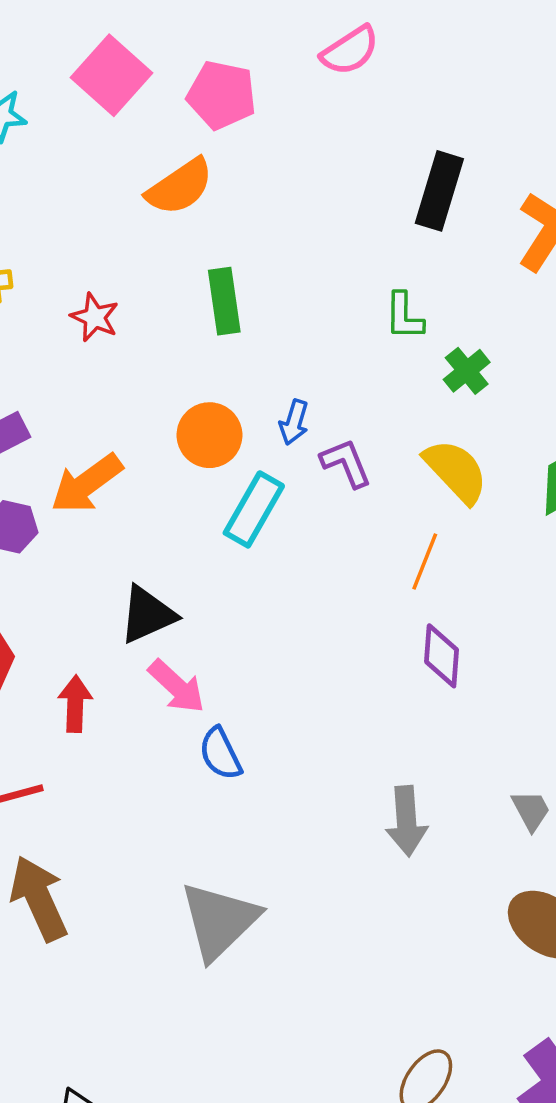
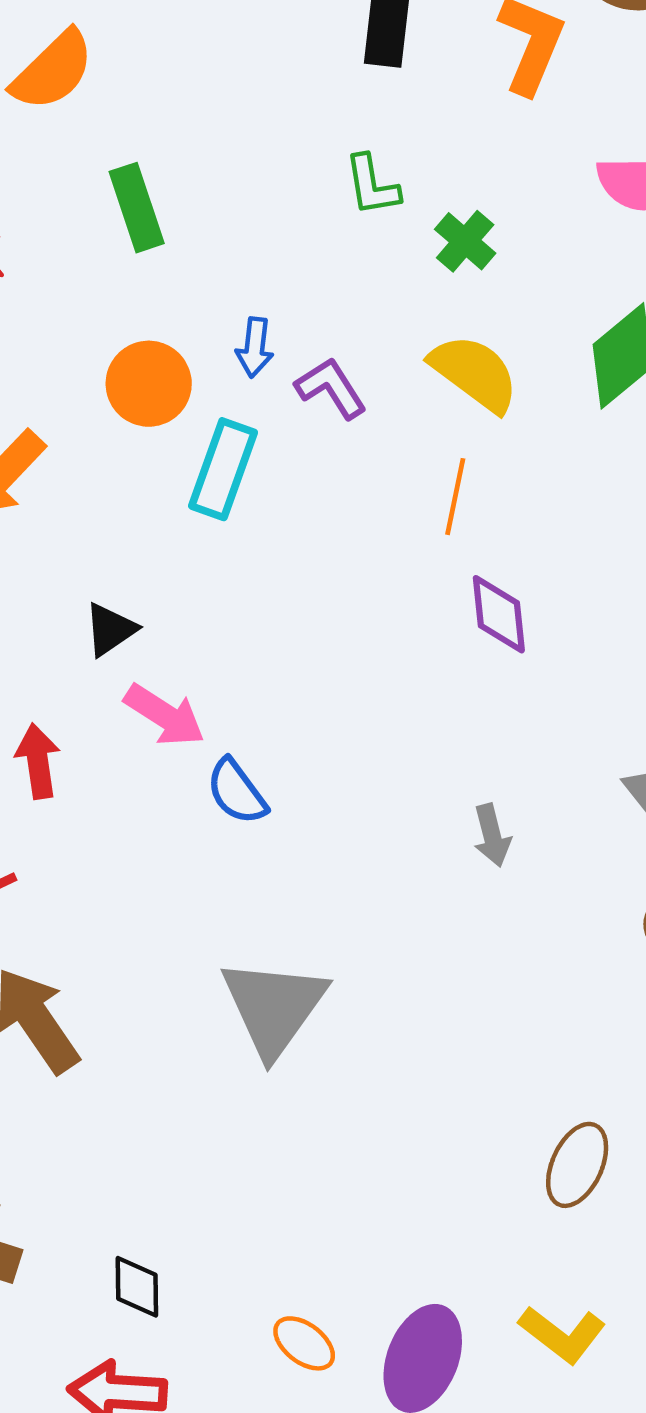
black triangle: (147, 615) -> (110, 629), size x0.7
gray arrow: (406, 821) -> (492, 835), size x0.7

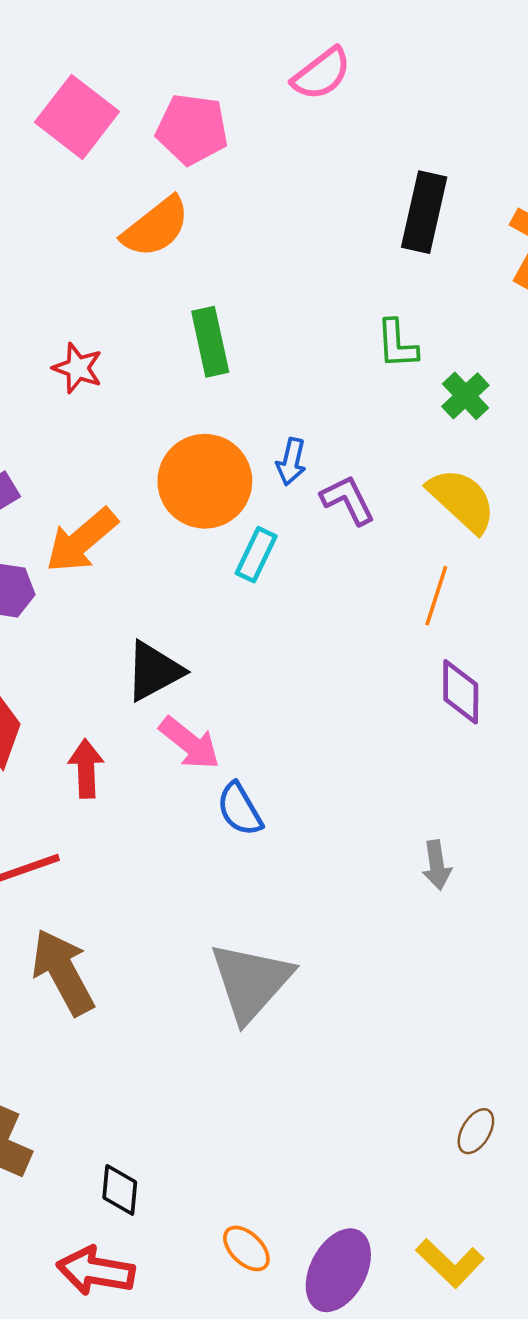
orange circle: (149, 384) -> (205, 481), size x1.4
cyan rectangle: (223, 469) -> (256, 555), size x0.7
black triangle: (110, 629) -> (154, 671), size x1.4
brown ellipse: (577, 1165) -> (476, 1131), size x0.7

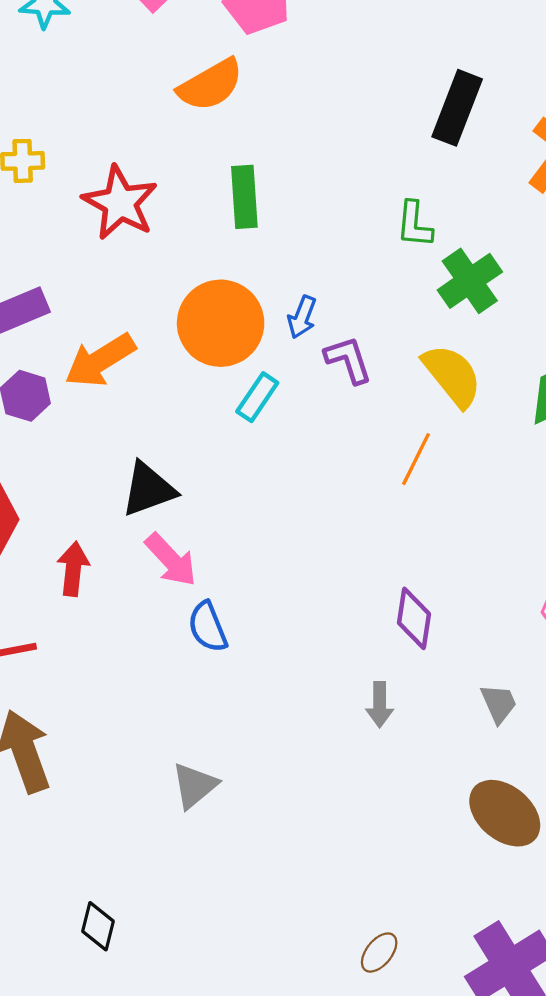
red star: (78, 368) -> (120, 203), size x1.6
green cross: (465, 396) -> (470, 281), size x1.4
purple diamond: (461, 692) -> (414, 618), moved
gray triangle: (251, 982) -> (194, 786), size x0.6
black diamond: (120, 1190) -> (98, 926), moved

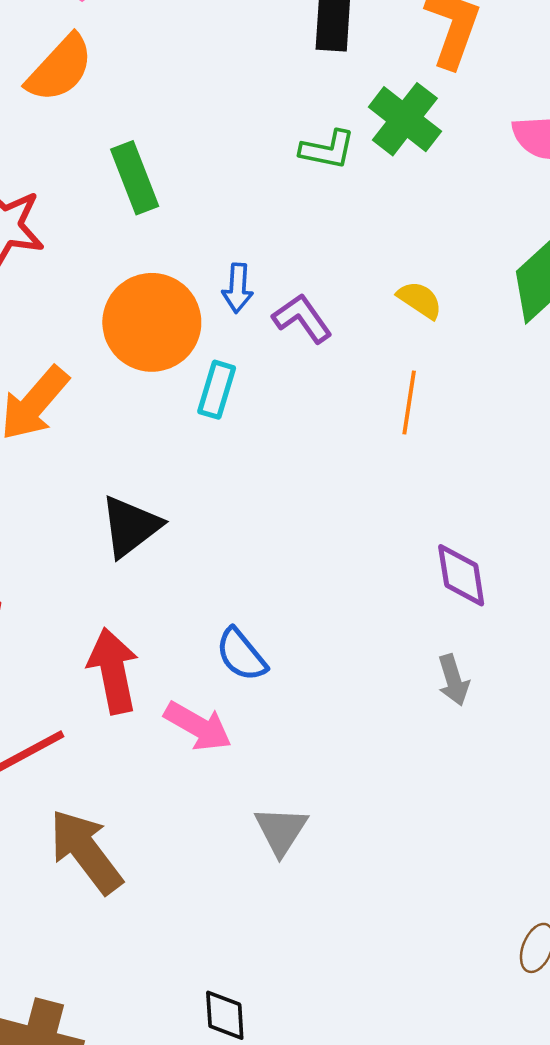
green L-shape: (414, 224) -> (327, 150), turned -66
green cross: (470, 281) -> (405, 119), moved
yellow semicircle: (452, 375) -> (420, 300), size x0.6
pink arrow: (171, 560) -> (198, 726), moved
red arrow: (73, 569) -> (113, 671), moved, size x1.4

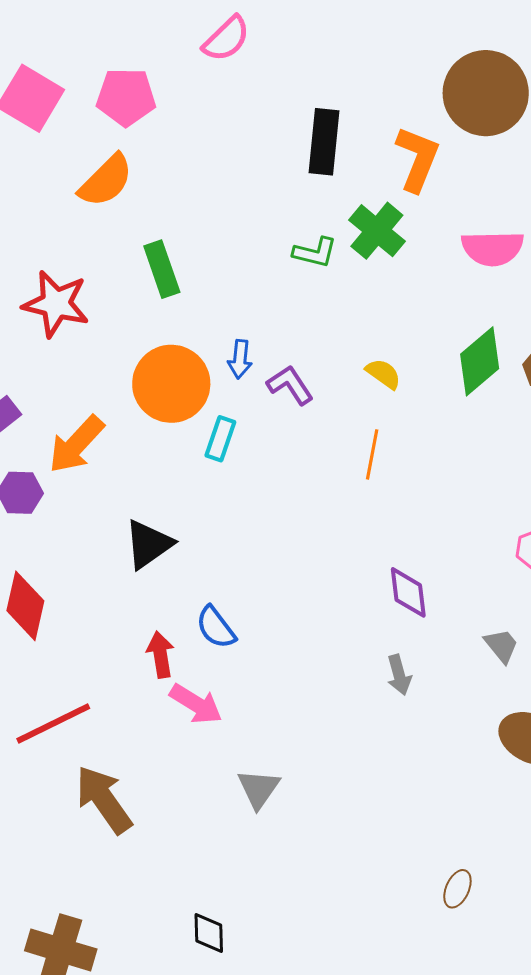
blue semicircle: (241, 655) -> (216, 627), moved
red arrow: (113, 671) -> (160, 655), moved, size x0.7

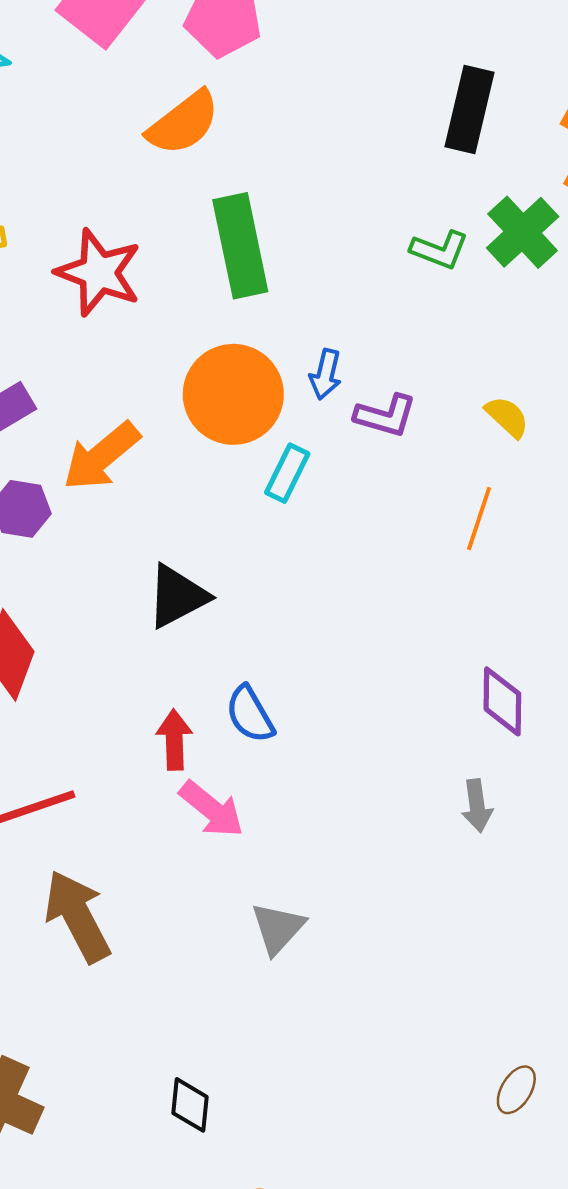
green rectangle: (162, 269) -> (240, 246), size x1.4
purple L-shape: (290, 385) -> (386, 416), turned 132

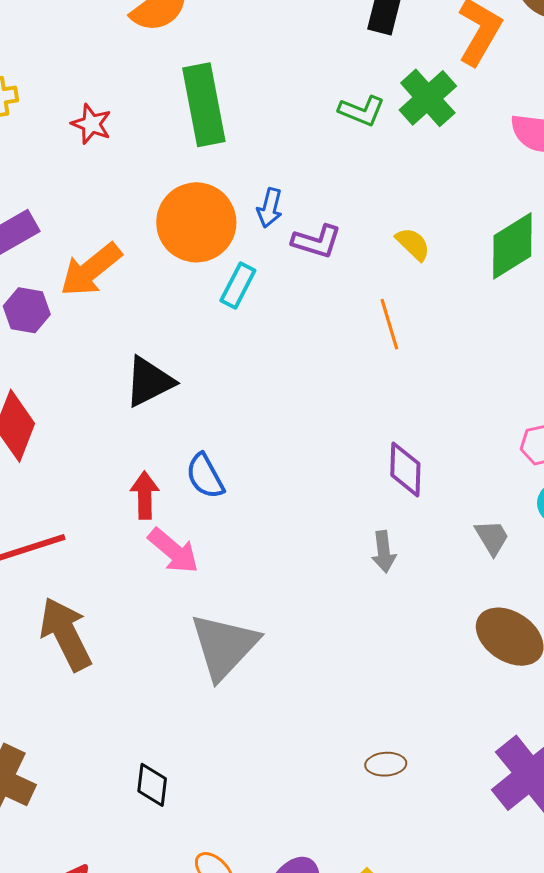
red star: (99, 273) -> (91, 124), size x0.6
orange line: (479, 519) -> (389, 324), turned -36
gray triangle: (278, 928) -> (224, 646), size x1.6
brown ellipse: (516, 1090) -> (386, 764), moved, turned 54

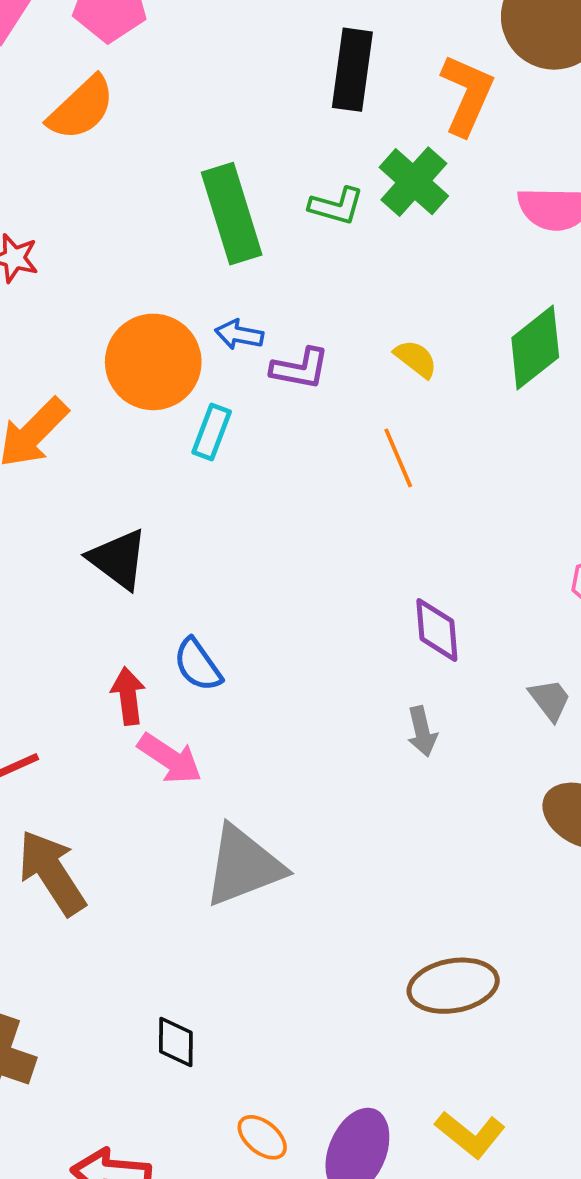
green rectangle: (204, 105) -> (232, 214), moved
blue arrow: (270, 208) -> (239, 335), turned 93
black triangle: (149, 382) -> (118, 559), turned -50
gray triangle: (224, 646) -> (244, 866), turned 32
brown ellipse: (386, 764) -> (453, 986), size x1.8

